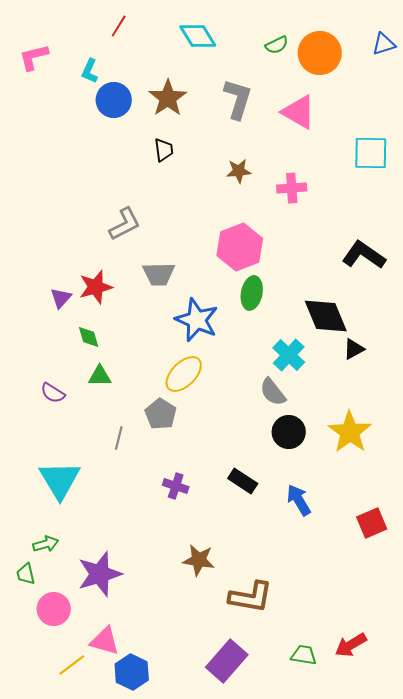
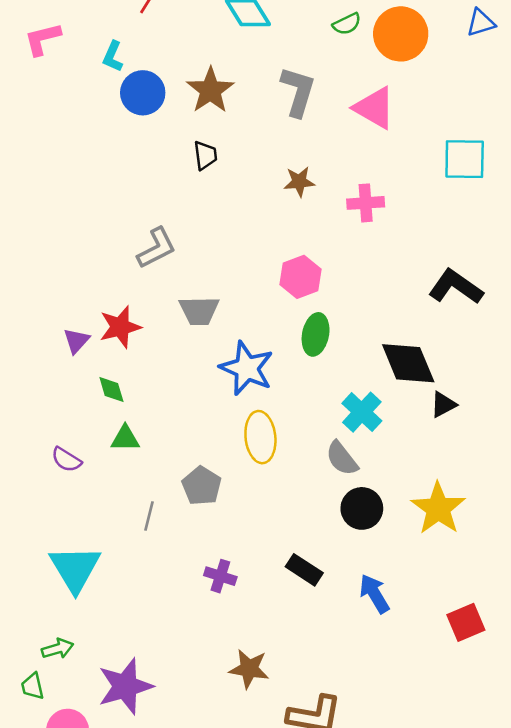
pink hexagon: (240, 247) -> (301, 277), size x0.7
yellow ellipse: (184, 374) -> (260, 437), moved, turned -51

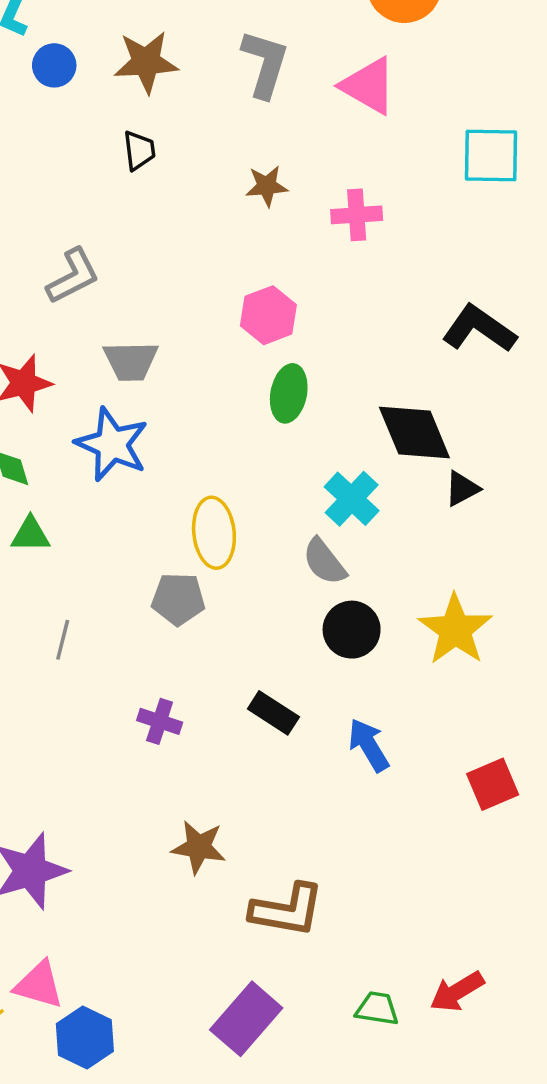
brown star: (210, 90) -> (146, 62), turned 30
blue circle: (143, 93) -> (54, 65), size x0.7
blue star: (247, 368) -> (112, 444), moved
gray pentagon: (202, 486) -> (178, 599), moved, turned -30

